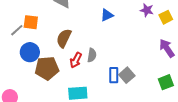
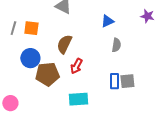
gray line: (17, 30) -> (13, 28), moved, turned -32
gray semicircle: (92, 55) -> (116, 45), moved
gray square: (127, 75) -> (127, 81), turned 35

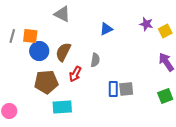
gray semicircle: (116, 45) -> (95, 60), moved
blue circle: (30, 58) -> (39, 51), moved
cyan rectangle: (78, 99) -> (62, 107), moved

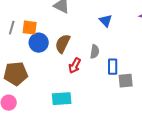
blue triangle: (106, 29) -> (106, 21), turned -48
brown pentagon: (46, 82) -> (16, 74), moved
blue rectangle: (113, 89) -> (113, 67), moved

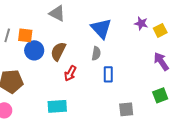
blue triangle: (106, 21) -> (101, 28), size x1.6
gray semicircle: (95, 52) -> (96, 53), moved
gray square: (126, 81) -> (126, 109), moved

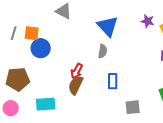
brown semicircle: (58, 51) -> (76, 85), moved
blue rectangle: (108, 74) -> (113, 81), moved
cyan rectangle: (57, 106) -> (46, 104), moved

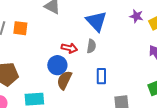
blue circle: (41, 48) -> (57, 65), moved
red arrow: (77, 71) -> (69, 48), moved, turned -105

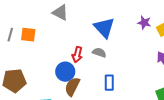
gray semicircle: (91, 46) -> (99, 53), turned -80
red arrow: (69, 48) -> (77, 55), turned 91

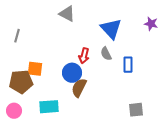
orange square: (28, 35) -> (35, 69), moved
gray semicircle: (99, 53) -> (106, 54), turned -136
blue rectangle: (109, 83) -> (128, 65), moved

